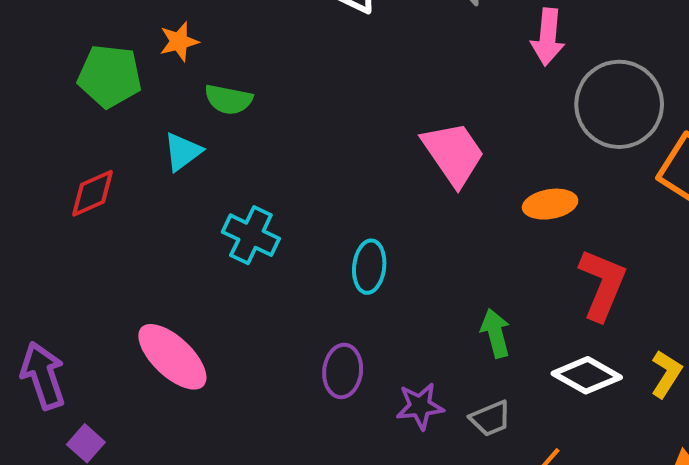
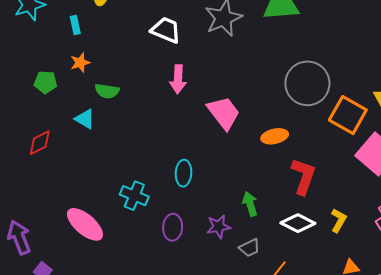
pink arrow: (548, 37) -> (178, 79), moved
green pentagon: (110, 76) -> (46, 82), size x0.7
cyan triangle: (183, 152) -> (85, 119), turned -50
cyan cross: (251, 235) -> (134, 196), moved
purple star: (420, 406) -> (219, 227), moved

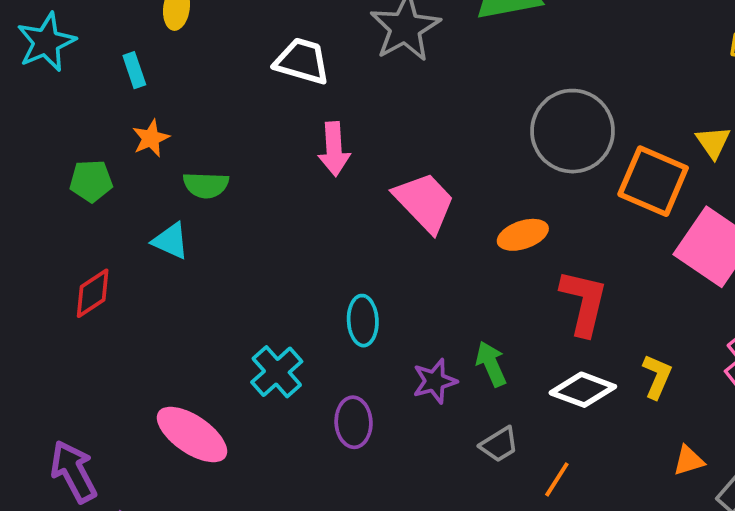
cyan cross: (134, 196) -> (277, 372), turned 32
purple star: (219, 227) -> (435, 381), moved

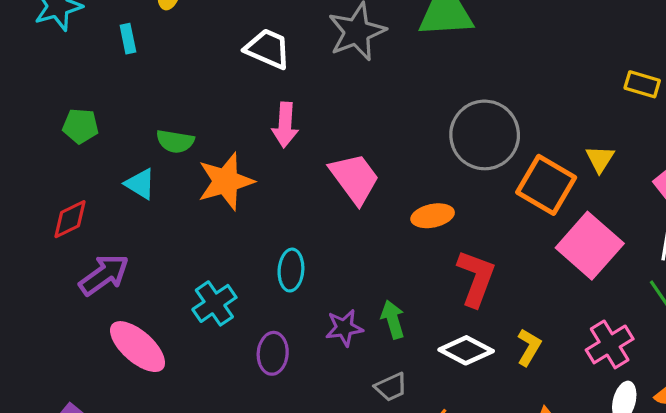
orange star: (151, 138) -> (226, 181), moved, size x1.8
purple arrow: (74, 472) -> (104, 275), moved, turned 75

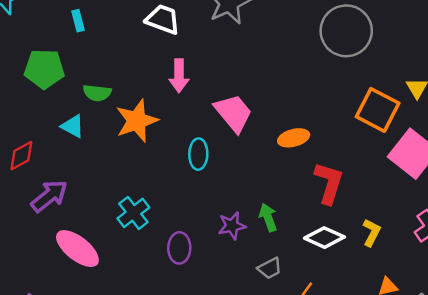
cyan rectangle: (128, 39) -> (78, 21), moved
green pentagon: (80, 126) -> (44, 69), moved, size x1.5
gray circle: (485, 135) -> (346, 31), moved
cyan ellipse: (291, 270) -> (198, 154), moved

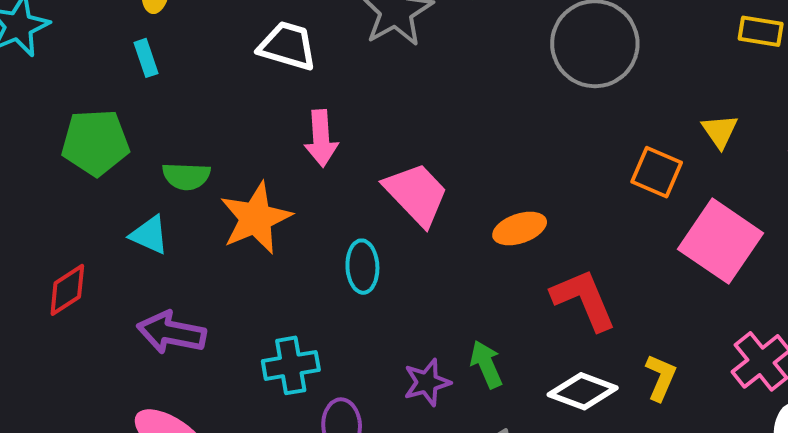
orange square: (378, 110) -> (657, 172), size x0.7
red L-shape: (329, 183) -> (584, 300), turned -36
purple arrow: (49, 196) -> (171, 333), moved, turned -126
cyan cross: (133, 213) -> (291, 365), moved, turned 32

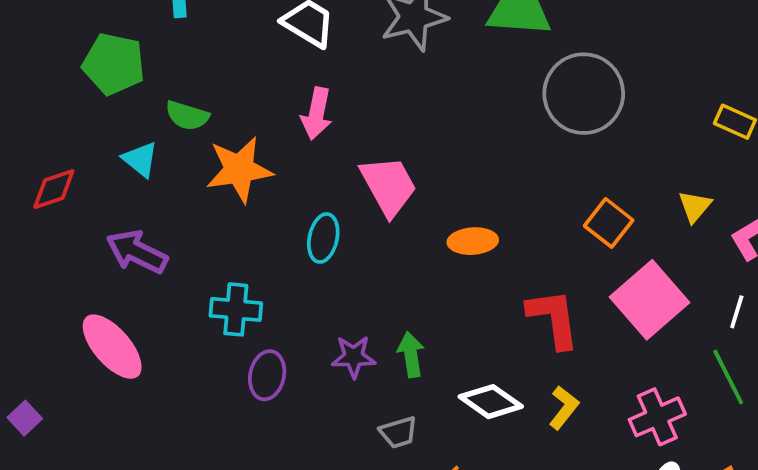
yellow triangle: (720, 131) -> (695, 206), moved
red L-shape: (584, 300) -> (553, 319), moved

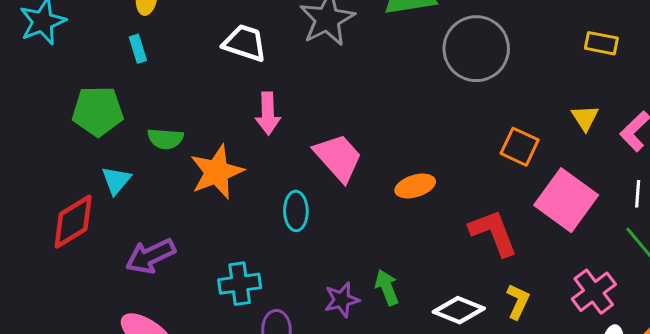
cyan triangle: (140, 159) -> (116, 180), moved, turned 44
red diamond: (54, 189) -> (73, 222), size x1.4
purple arrow: (137, 252) -> (150, 256), turned -39

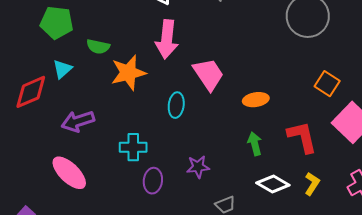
pink arrow: (268, 113) -> (167, 39), size x1.4
green arrow: (387, 287) -> (255, 144), moved

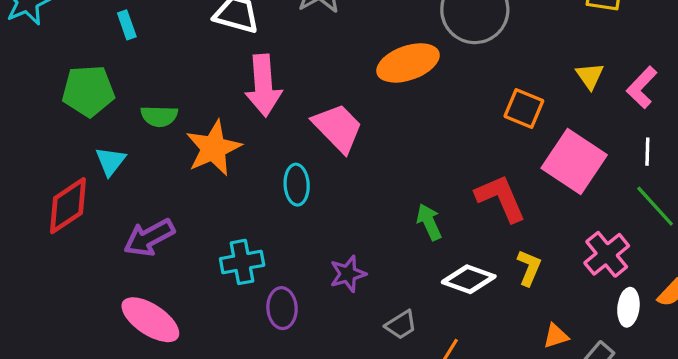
orange ellipse: (256, 100) -> (408, 63), moved, size x1.5

